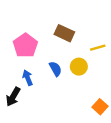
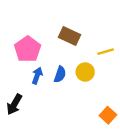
blue semicircle: (55, 69) -> (60, 74), turned 48
blue arrow: (28, 78) -> (37, 76), moved, turned 40

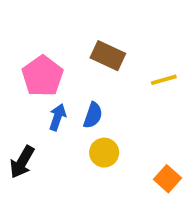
yellow circle: (85, 72) -> (104, 153), moved

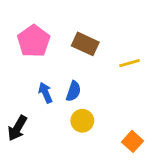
pink pentagon: (43, 76) -> (34, 41), moved
blue arrow: (57, 117) -> (45, 93), turned -42

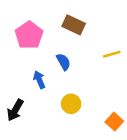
brown rectangle: (85, 44) -> (74, 25), moved
blue semicircle: (73, 91) -> (63, 62), moved, turned -48

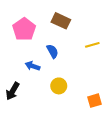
blue arrow: (39, 80) -> (33, 66), turned -48
orange square: (114, 122) -> (94, 101), turned 32

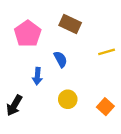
blue arrow: (33, 66) -> (37, 76), turned -104
orange square: (94, 101) -> (105, 107), moved, turned -32

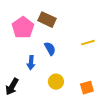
brown rectangle: (70, 24) -> (47, 20), moved
orange square: (105, 107) -> (87, 88), turned 32

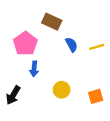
pink pentagon: (23, 28) -> (25, 44), moved
blue semicircle: (50, 49) -> (71, 45), moved

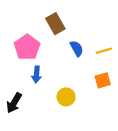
brown rectangle: (52, 22) -> (55, 24), turned 36
orange square: (96, 96) -> (103, 80), moved

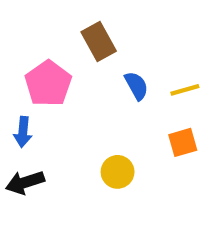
blue arrow: (36, 74) -> (23, 132), moved
black arrow: (14, 103) -> (25, 182), turned 42

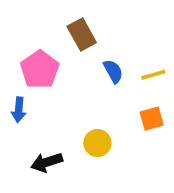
black arrow: (25, 182) -> (47, 162), moved

